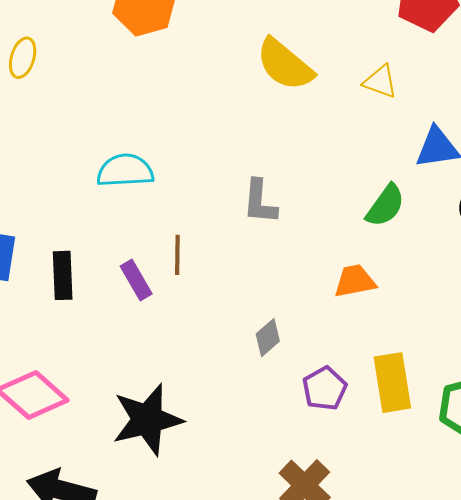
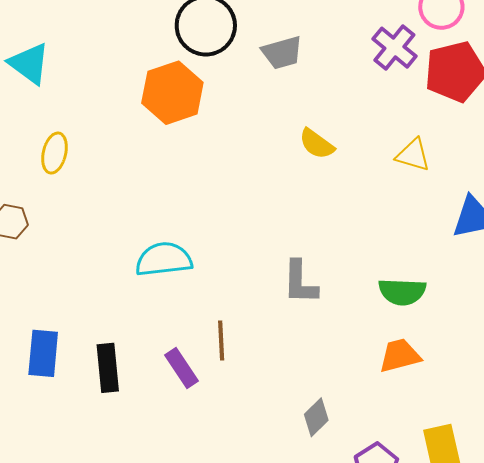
yellow semicircle: (285, 65) -> (317, 144), size x0.6
green semicircle: (385, 206) -> (402, 292), moved, turned 60

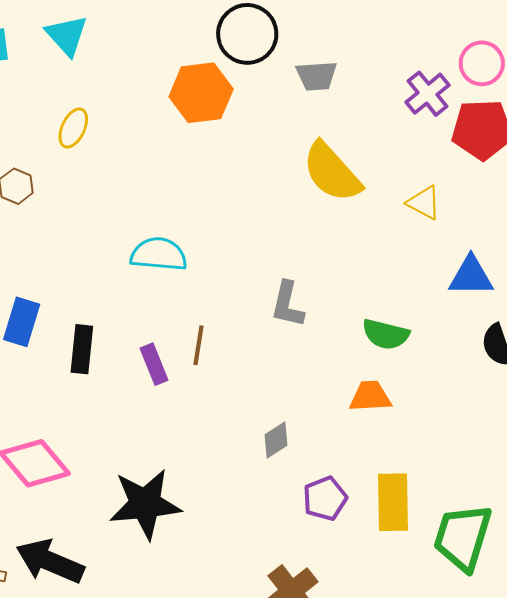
yellow semicircle: (317, 144) -> (332, 172), size x1.8

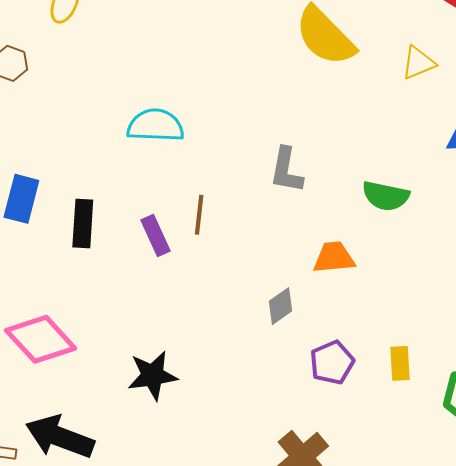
yellow triangle: (424, 203) -> (418, 63), turned -48
orange trapezoid: (370, 396) -> (334, 258), moved
yellow rectangle: (393, 502) -> (400, 363), size x0.6
black star: (145, 504) -> (153, 375), size x0.7

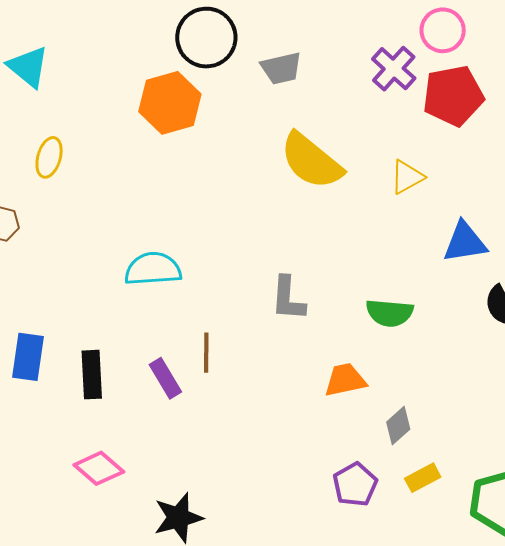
gray diamond: (281, 306) -> (398, 426), moved
pink diamond: (41, 339) -> (99, 468), moved, size x0.7
yellow rectangle: (400, 363) -> (423, 478), turned 72

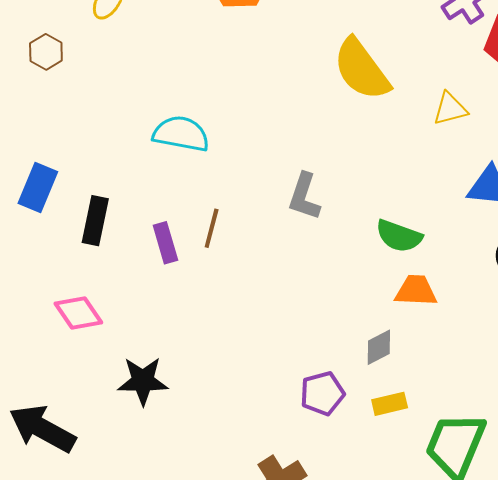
orange trapezoid: (345, 380) -> (416, 291), moved

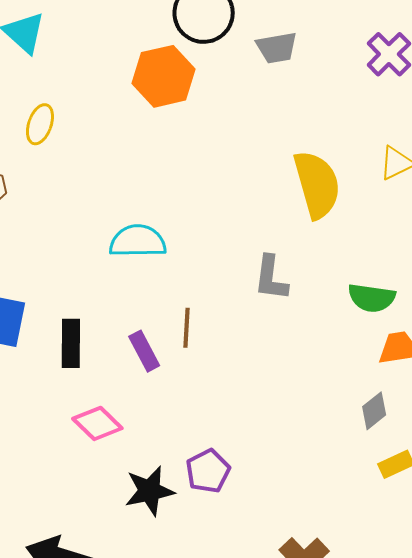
yellow semicircle: (361, 69) -> (317, 185), moved, turned -148
pink diamond: (78, 313) -> (97, 424), moved
purple pentagon: (322, 393) -> (208, 471), moved

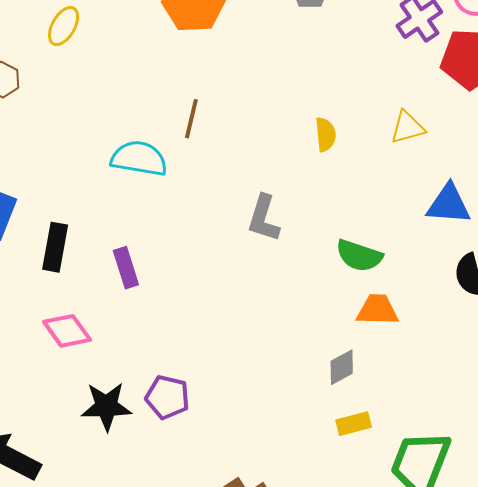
yellow semicircle: (317, 185) -> (326, 134), size x0.5
brown line: (186, 328) -> (191, 119), moved
purple pentagon: (208, 471) -> (167, 397), turned 30

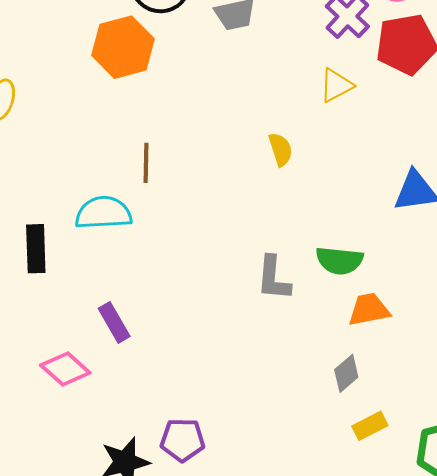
yellow triangle: (407, 127) -> (336, 85), moved
gray L-shape: (264, 218) -> (273, 278), moved
black rectangle: (55, 247) -> (36, 249), moved
pink diamond: (67, 331) -> (65, 369), moved

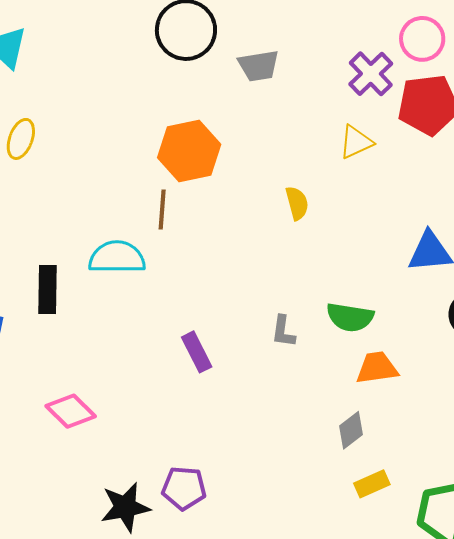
orange hexagon: (123, 47) -> (189, 151), moved
gray L-shape: (273, 278) -> (283, 331), size x0.7
purple rectangle: (114, 322) -> (197, 352), moved

